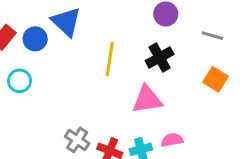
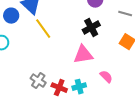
yellow line: (110, 59) -> (43, 29), moved, turned -45
pink semicircle: (172, 140) -> (106, 77), moved, turned 56

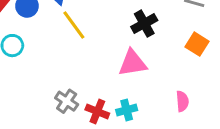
pink semicircle: (106, 77) -> (182, 101), moved, turned 40

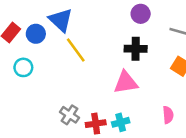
black cross: (144, 24) -> (136, 49), turned 30
red cross: (97, 111) -> (96, 124), turned -30

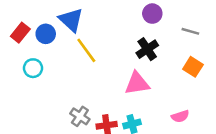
black cross: (136, 49) -> (147, 49), turned -35
pink semicircle: (168, 115) -> (180, 116), turned 77

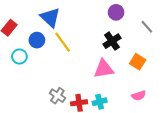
gray line: (190, 31) -> (147, 27), turned 32
blue circle: (46, 34) -> (37, 40), moved
orange square: (193, 67) -> (138, 62), moved

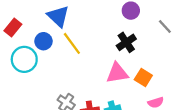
cyan circle: (19, 57) -> (24, 59), size x1.5
orange square: (138, 62) -> (143, 78), moved

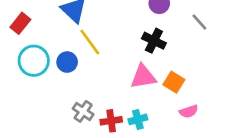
blue circle: (43, 41) -> (67, 62), moved
black cross: (126, 42) -> (154, 41), turned -30

